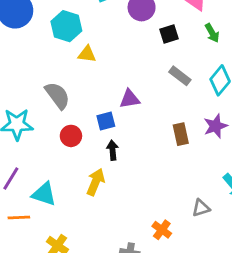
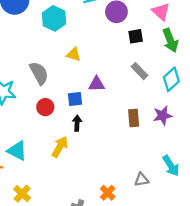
green arrow: (212, 33) -> (170, 40), size x1.5
yellow triangle: (87, 54) -> (74, 54), moved

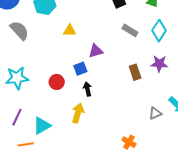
gray semicircle: (39, 73) -> (19, 30), moved
purple star: (163, 116) -> (159, 64), turned 30
cyan triangle: (17, 151) -> (42, 126), turned -42
gray triangle: (142, 180) -> (155, 113), moved

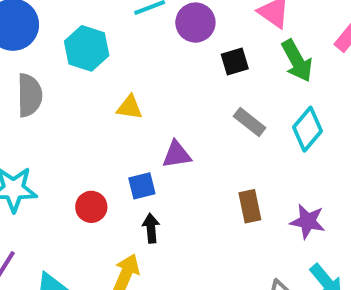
gray semicircle: (19, 30) -> (29, 95), turned 35
purple star: (159, 64) -> (308, 221), moved

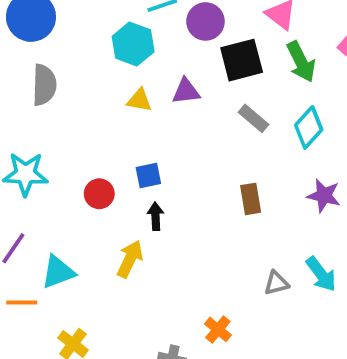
cyan hexagon: (87, 48) -> (133, 44), moved
black square: (235, 61) -> (242, 60), size x1.6
purple triangle: (177, 154) -> (186, 91), moved
purple star: (308, 221) -> (324, 196), moved

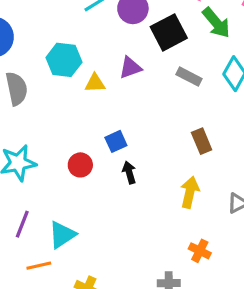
cyan hexagon: (133, 44) -> (64, 60), moved
yellow arrow: (130, 259) -> (190, 192), moved

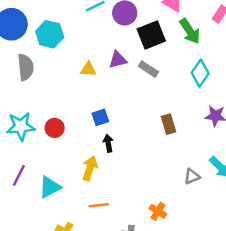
cyan hexagon: (64, 60) -> (50, 34), moved
gray rectangle: (189, 77) -> (148, 69), moved
red circle: (80, 165) -> (55, 128), moved
yellow arrow: (190, 192) -> (90, 168), moved
orange line: (39, 266) -> (99, 205), moved

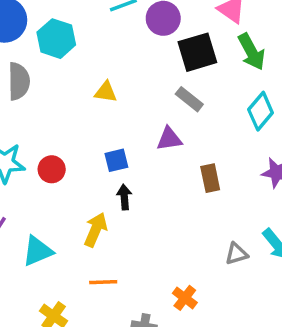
purple triangle: (118, 60) -> (169, 139), moved

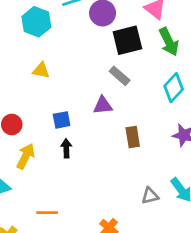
cyan hexagon: (56, 39) -> (36, 22), moved
yellow triangle: (106, 92) -> (41, 70), moved
yellow arrow: (96, 230) -> (26, 156), moved

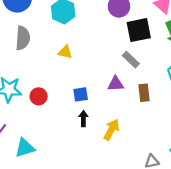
brown rectangle: (133, 137) -> (144, 93), moved
yellow arrow: (26, 156) -> (111, 130), moved

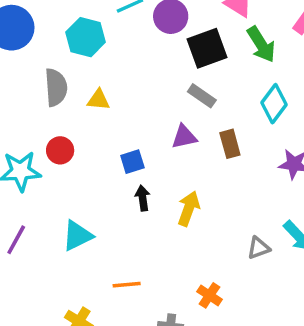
gray semicircle: (23, 38) -> (56, 87), moved
red circle: (39, 96) -> (60, 150), moved
cyan triangle: (25, 148) -> (77, 236), moved

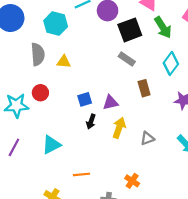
purple triangle: (184, 137) -> (110, 103), moved
black arrow: (143, 198) -> (91, 122), turned -152
gray triangle: (259, 248) -> (147, 138), moved

